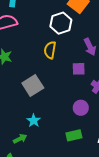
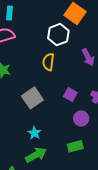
purple square: (79, 69) -> (70, 95), moved, turned 32
green arrow: (20, 139) -> (36, 155), moved, size x1.5

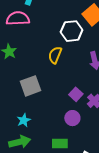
purple square: (70, 95) -> (76, 94), moved

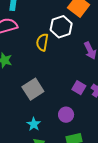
yellow semicircle: (55, 55) -> (42, 42), moved
purple circle: (72, 118) -> (66, 115), moved

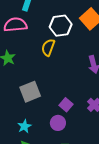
white hexagon: (61, 27) -> (61, 26), moved
purple square: (79, 88) -> (66, 105), moved

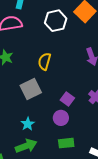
yellow semicircle: (48, 47) -> (44, 61), moved

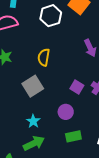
purple square: (67, 99) -> (77, 87), moved

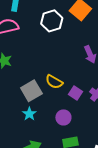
yellow semicircle: (44, 57) -> (54, 82), moved, turned -72
cyan star: (33, 121) -> (29, 114), moved

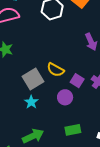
purple circle: (63, 117) -> (65, 97), moved

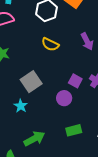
yellow semicircle: (56, 70) -> (50, 44), moved
cyan star: (31, 102) -> (21, 106), moved

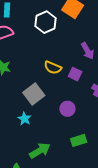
yellow semicircle: (50, 44) -> (53, 68), moved
purple square: (75, 81) -> (75, 74), moved

